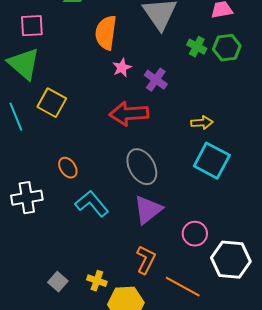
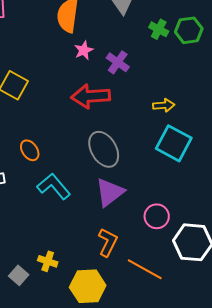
yellow cross: (97, 281) -> (48, 261), moved
gray square: (58, 282) -> (19, 275), moved

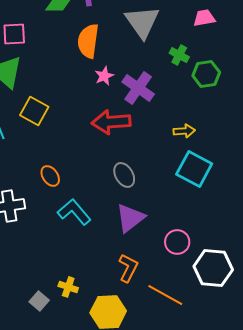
green hexagon: (189, 30) -> (206, 74), moved
purple cross: (118, 62) -> (138, 88), size x1.4
gray ellipse: (104, 149) -> (124, 175), size x0.7

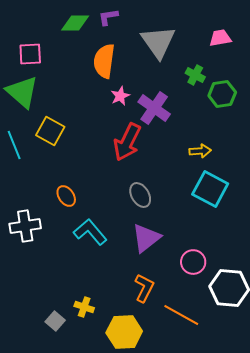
red arrow: (111, 122) -> (127, 142), turned -60

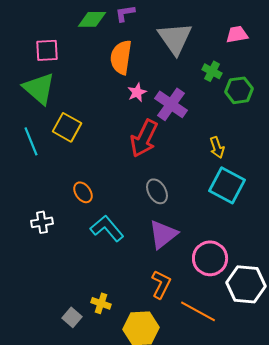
yellow arrow: (200, 151) -> (217, 147), turned 75
white cross: (25, 226) -> (42, 222), size x0.7
pink circle: (193, 262) -> (210, 258), size x1.4

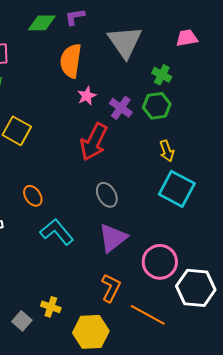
green hexagon: (239, 90) -> (157, 106), moved
purple cross: (171, 104) -> (121, 108), size x0.7

